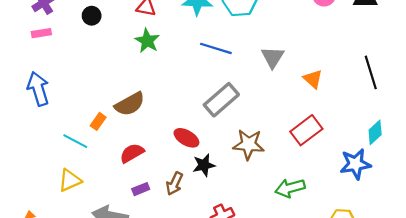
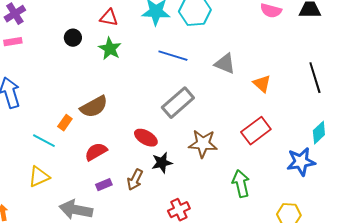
black circle: (92, 16) -> (73, 38), moved
gray triangle: (273, 57) -> (225, 64), turned -40
green arrow: (290, 188) -> (241, 184), turned 92

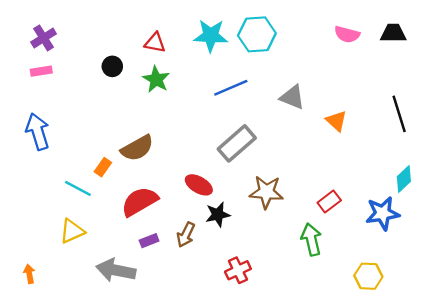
blue line: (173, 56) -> (231, 88), turned -40
red rectangle: (256, 131) -> (329, 202), moved, size x0.7
red semicircle: (96, 152) -> (140, 202), size x1.4

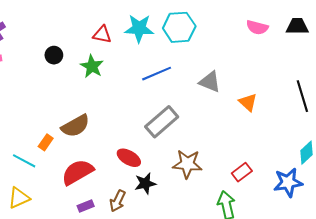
red triangle: (155, 43) -> (102, 35), moved

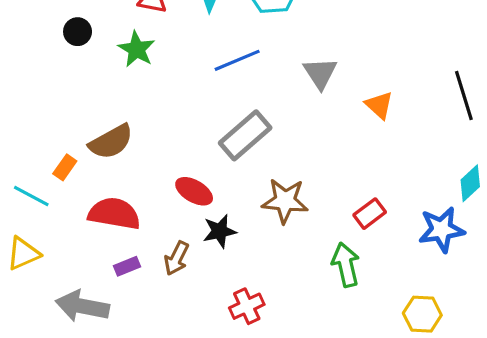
gray triangle: (210, 82) -> (320, 73), turned 35
red semicircle: (78, 172) -> (114, 214), turned 40

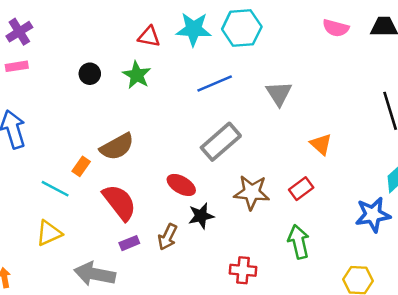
black circle: (78, 32) -> (90, 74), moved
orange triangle: (379, 105) -> (321, 144), moved
red semicircle: (114, 214) -> (119, 202), turned 42
red rectangle: (370, 214) -> (301, 189), moved
red cross: (247, 306) -> (243, 270), moved, turned 30

